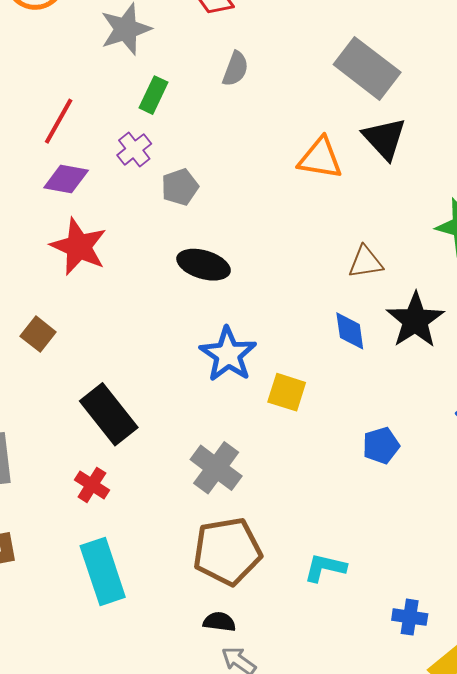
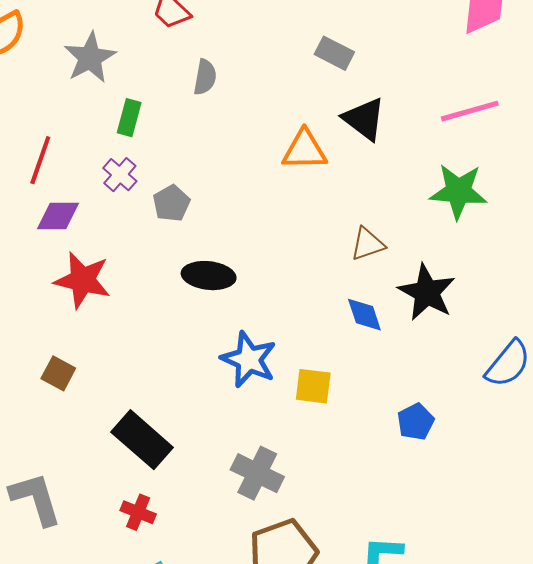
gray rectangle: (367, 68) -> (334, 53), size x0.6

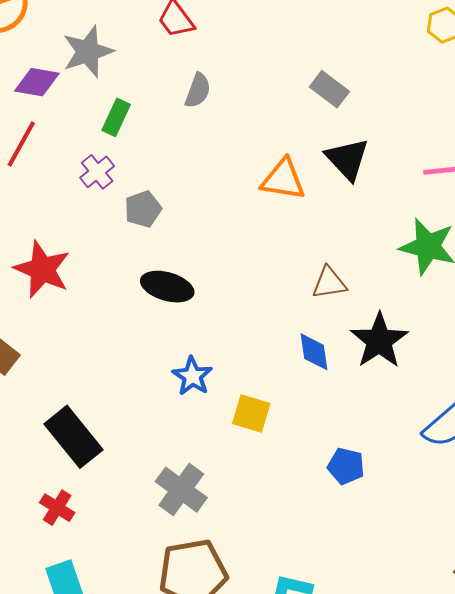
purple diamond: (58, 216) -> (37, 82), moved
blue star: (249, 359) -> (192, 376), size x0.7
blue pentagon: (416, 422) -> (346, 466), turned 30

